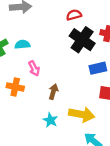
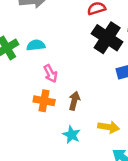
orange cross: (15, 87) -> (44, 101), moved
yellow arrow: (82, 114) -> (109, 127), size x0.7

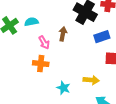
brown arrow: (74, 101) -> (63, 34), moved

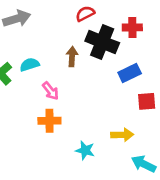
brown arrow: (63, 34) -> (72, 57), moved

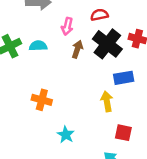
pink arrow: (51, 91) -> (67, 26), moved, turned 36
red square: (147, 101) -> (123, 133), moved
yellow arrow: (122, 135) -> (107, 101), moved, turned -114

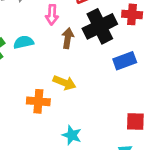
black cross: (107, 44) -> (100, 26), turned 36
yellow arrow: (107, 101) -> (64, 83), moved, turned 132

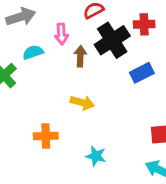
cyan semicircle: (24, 42) -> (33, 52), moved
orange cross: (38, 101) -> (46, 136), moved

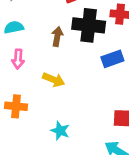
pink arrow: (61, 34) -> (18, 59), moved
black cross: (112, 40) -> (89, 25), turned 32

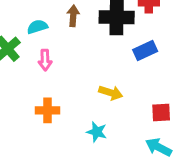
brown arrow: (57, 36) -> (73, 16), moved
yellow arrow: (54, 80) -> (111, 93), moved

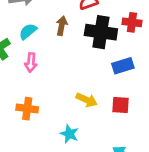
cyan semicircle: (37, 27) -> (28, 31), turned -30
red square: (161, 112) -> (121, 105), moved

